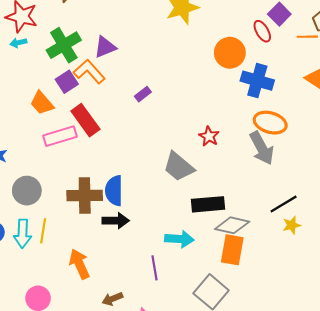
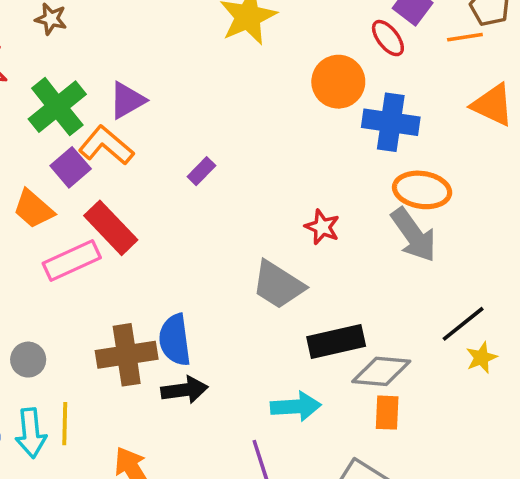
gray circle: (27, 191) -> (28, 360), size x0.7
orange rectangle: (232, 250) -> (387, 413), size x0.7

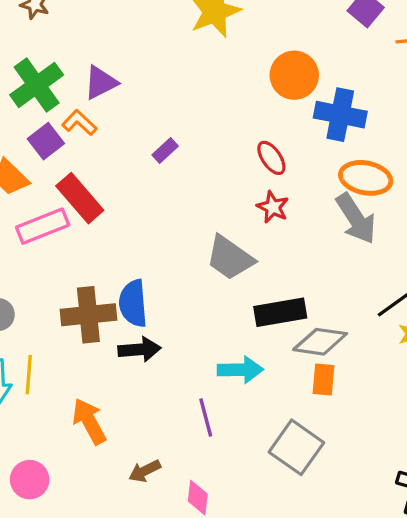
red ellipse: (388, 38) -> (271, 158), moved
orange L-shape: (106, 145) -> (79, 123), size x0.7

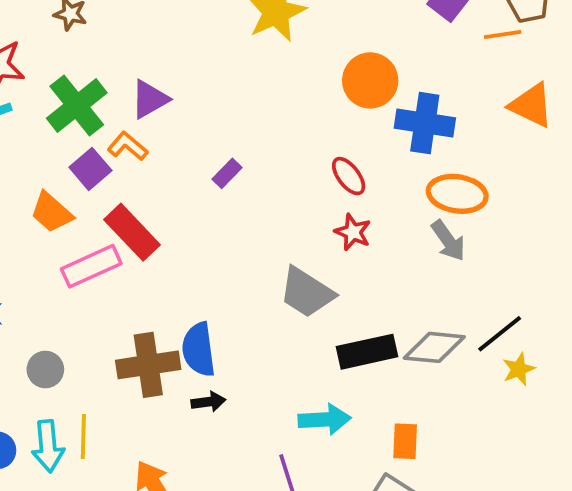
gray arrow: (356, 218) -> (448, 241), size x0.7
gray diamond: (320, 342) -> (434, 347), moved
black arrow: (140, 349) -> (208, 402), size x0.7
orange rectangle: (324, 379) -> (405, 441), moved

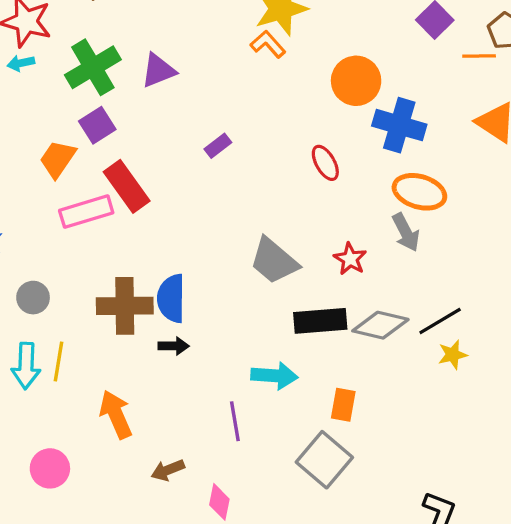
orange L-shape: (128, 146) -> (268, 44), moved
orange trapezoid: (51, 212) -> (58, 159), turned 75
red star: (353, 232) -> (350, 259), moved

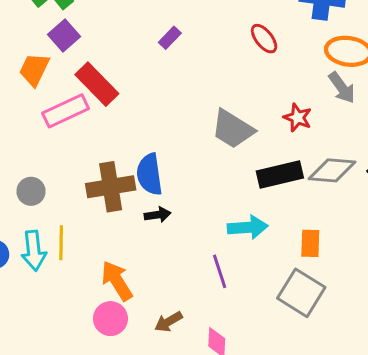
pink circle: (50, 468) -> (110, 319), moved

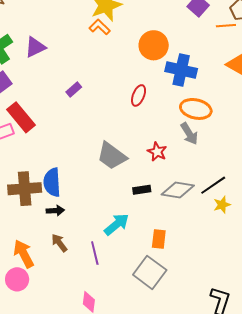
red ellipse: (264, 39) -> (139, 95), turned 55
black rectangle: (280, 174) -> (142, 190), size x0.6
cyan arrow: (248, 227) -> (117, 224), turned -40
brown arrow: (169, 322) -> (59, 243), moved, turned 78

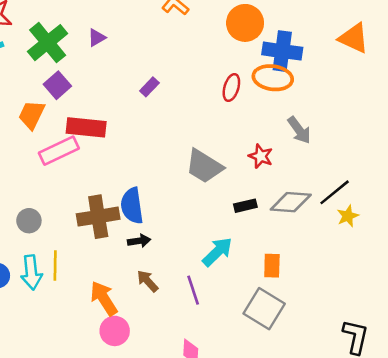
purple triangle: (35, 47) -> (97, 38), size x0.7
orange ellipse: (196, 109) -> (273, 78), moved
red rectangle: (21, 117) -> (86, 127), turned -40
pink circle: (17, 279) -> (115, 331), moved

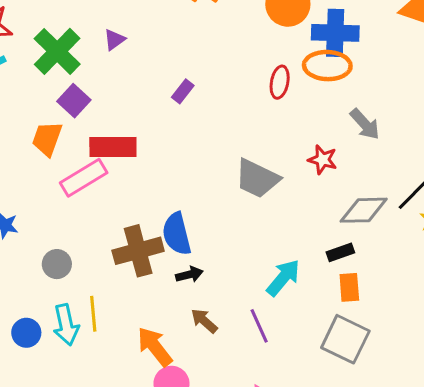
black rectangle: (245, 206) -> (340, 252), moved

